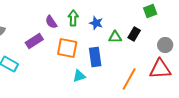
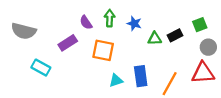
green square: (150, 11) -> (200, 25), moved
black rectangle: (134, 34) -> (175, 35), turned 32
blue rectangle: (95, 57) -> (141, 76), moved

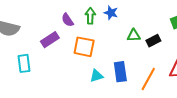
blue star: (134, 24) -> (111, 13), moved
black rectangle: (175, 35) -> (153, 41), moved
cyan rectangle: (41, 68) -> (24, 63), turned 54

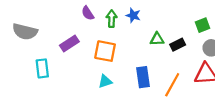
purple semicircle: (68, 20) -> (88, 13), moved
cyan triangle: (96, 76) -> (105, 81), moved

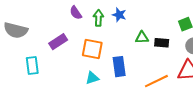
black rectangle: (178, 45) -> (162, 43), turned 32
blue rectangle: (143, 77) -> (119, 67), moved
orange line: (172, 85) -> (156, 81), turned 35

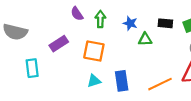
blue star: (119, 15) -> (130, 23), moved
black rectangle: (162, 43) -> (165, 23), moved
blue rectangle: (119, 67) -> (122, 81), moved

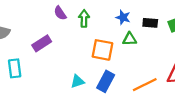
blue star: (130, 23) -> (123, 17), moved
orange square: (94, 51) -> (102, 50), moved
blue rectangle: (122, 81) -> (106, 81), turned 36

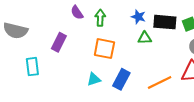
black rectangle: (150, 23) -> (165, 22), size x1.5
purple rectangle: (42, 43) -> (59, 42), turned -30
orange square: (102, 50) -> (104, 49), moved

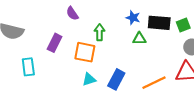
green arrow: (100, 18) -> (100, 32), moved
orange square: (104, 49) -> (85, 52), moved

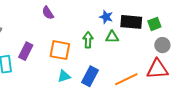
green arrow: (100, 32) -> (88, 40), moved
purple rectangle: (54, 43) -> (26, 51), moved

